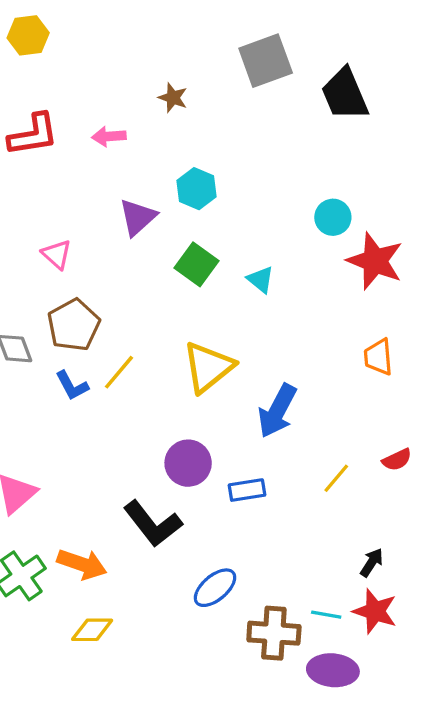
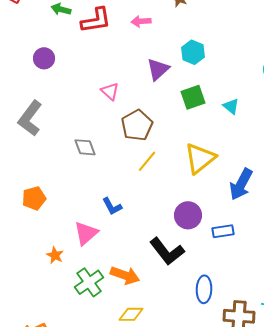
green square: (196, 264) -> (193, 97), turned 35
brown pentagon: (74, 325) -> (137, 125), moved
blue L-shape: (72, 386) -> (112, 206), moved
blue ellipse: (215, 588) -> (204, 289), turned -48

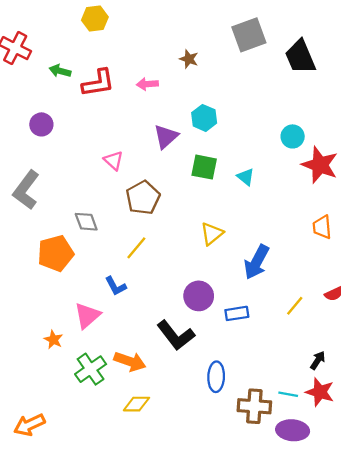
green square: (193, 97) -> (204, 167), turned 30
yellow triangle: (200, 158) -> (212, 234), size x0.7
yellow line: (147, 161) -> (136, 248), moved
orange pentagon: (34, 198) -> (56, 253), moved, size x1.4

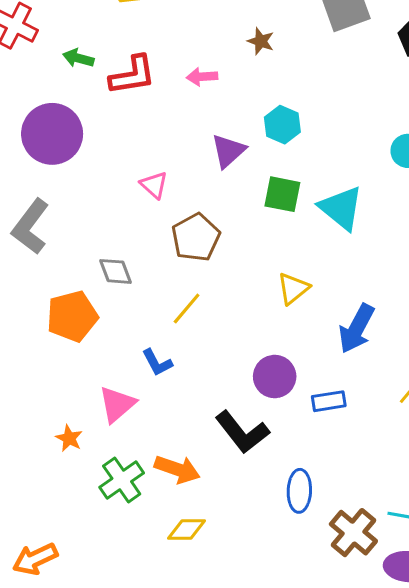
purple circle: (41, 124) -> (52, 134), size x1.8
cyan triangle: (246, 177) -> (341, 208), size x1.8
brown cross: (254, 406) -> (353, 533), turned 36

